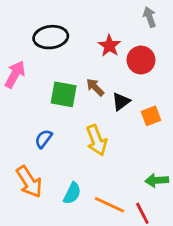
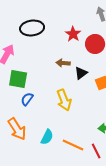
brown arrow: (95, 87) -> (63, 63), turned -40
green square: (64, 94) -> (18, 79), moved

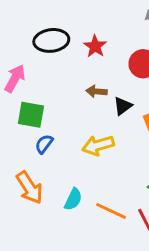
red star: (73, 34) -> (95, 46), moved
yellow arrow: (64, 100) -> (98, 145), turned 95

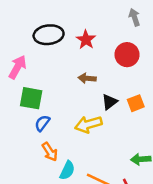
black triangle: (123, 106) -> (110, 102), moved
orange arrow: (29, 188) -> (50, 152), moved, size x0.7

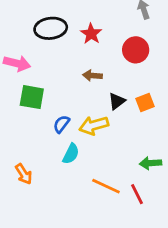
pink arrow: (17, 67) -> (17, 63), turned 75
blue semicircle: (42, 123) -> (61, 124), moved
orange arrow: (50, 152) -> (24, 174), moved
cyan semicircle: (67, 170) -> (71, 154), moved

